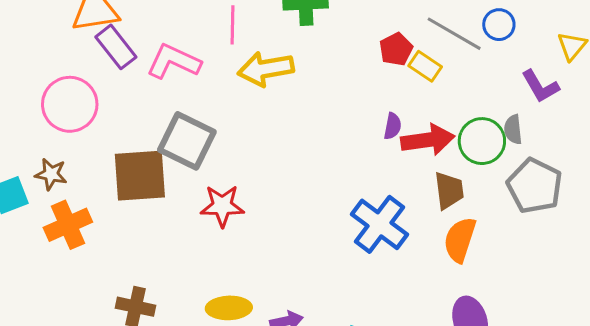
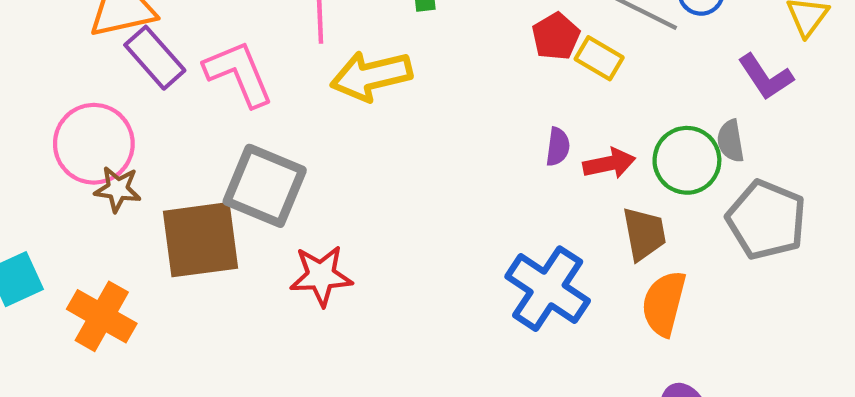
pink L-shape: (174, 62) -> (239, 73), turned 46
red arrow: (428, 140) -> (609, 163), size x0.7
brown star: (51, 174) -> (118, 189), moved
orange cross: (68, 225) -> (102, 316), turned -33

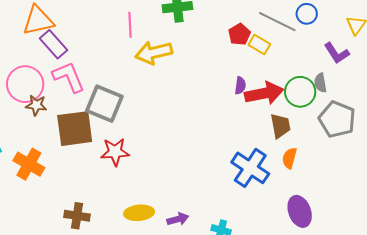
pink L-shape: (239, 73) -> (69, 77), moved
red arrow: (609, 163) -> (264, 93), size x1.6
red star: (321, 276) -> (115, 152), moved
blue cross: (548, 289) -> (250, 168), moved
orange semicircle: (664, 303) -> (289, 158), size x0.7

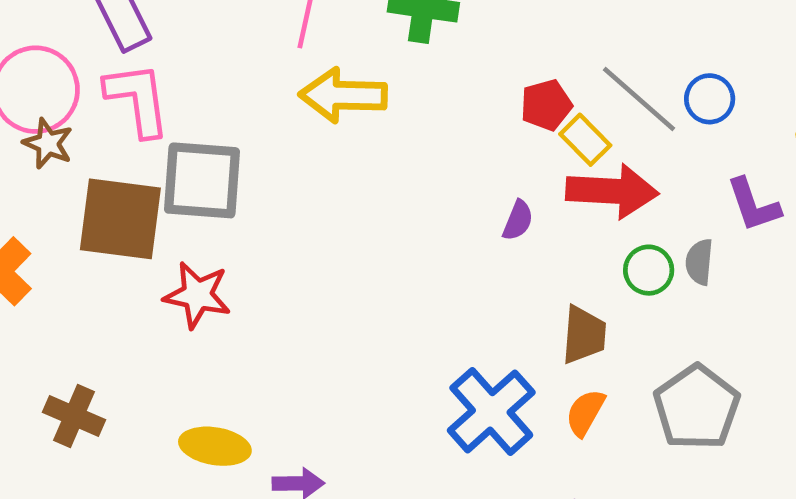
green circle: (300, 92) -> (649, 270), size x0.7
red arrow: (264, 93) -> (612, 191), moved
gray square: (104, 104) -> (202, 180), turned -33
gray pentagon: (337, 119) -> (697, 407), moved

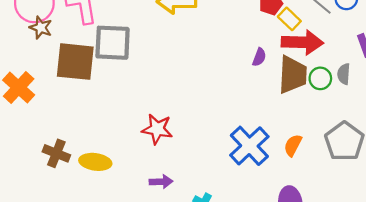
red star: (197, 295) -> (157, 129), moved
brown trapezoid: (584, 335) -> (293, 75), moved, size x1.4
yellow ellipse: (215, 446) -> (95, 162), moved

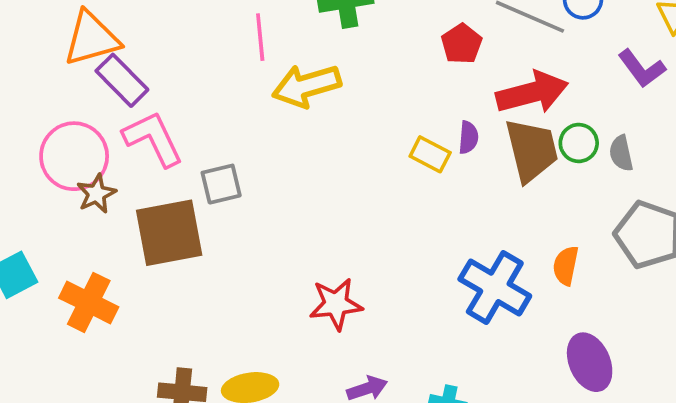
yellow rectangle: (289, 19) -> (430, 154), moved
brown star: (41, 28) -> (96, 194), turned -30
gray square: (113, 43) -> (221, 184), size x0.6
gray semicircle: (344, 74) -> (621, 153), moved

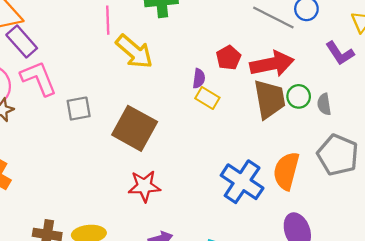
red pentagon: (462, 44) -> (229, 58), moved
yellow arrow: (307, 86) -> (134, 52), turned -126
purple semicircle: (468, 137) -> (199, 78), moved
brown square: (169, 233) -> (135, 128), moved, turned 36
orange semicircle: (566, 266) -> (286, 171), size x1.6

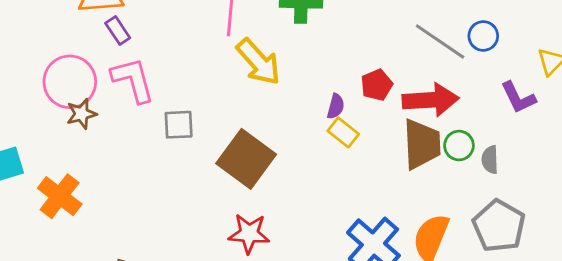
purple rectangle: (22, 42) -> (118, 31), size x0.7

